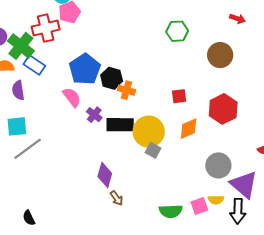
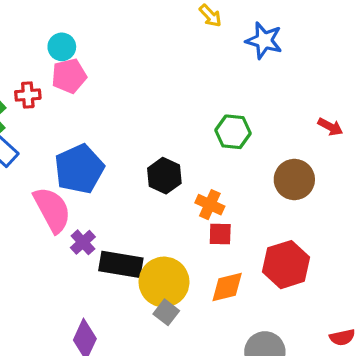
red cross: (46, 28) -> (28, 95), size x0.6
black hexagon: (112, 78) -> (164, 176), moved
orange cross: (126, 90) -> (210, 205), moved
pink semicircle: (72, 97) -> (52, 210), size x1.4

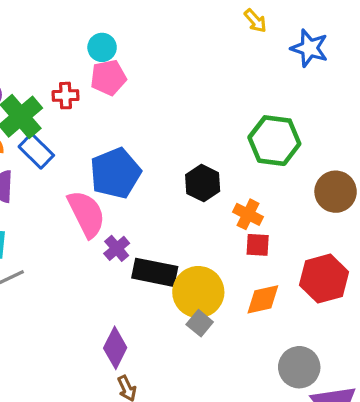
green hexagon: (233, 132) -> (274, 141), size x1.4

